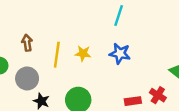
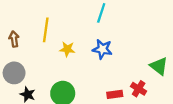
yellow line: (57, 55) -> (46, 30), moved

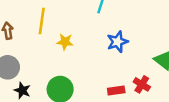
blue star: (102, 49) -> (117, 42), moved, turned -30

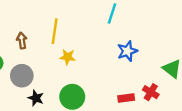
yellow star: (65, 42) -> (68, 57), moved

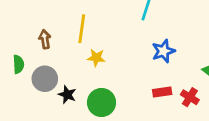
black star: (36, 98) -> (67, 95), moved
red rectangle: (126, 98) -> (162, 92), moved

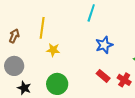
brown arrow: (45, 39) -> (14, 36), turned 32
red rectangle: (162, 92) -> (103, 76), turned 48
black star: (67, 95) -> (24, 88), moved

